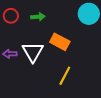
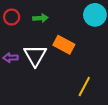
yellow line: (65, 76) -> (84, 86), moved

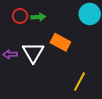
red circle: (12, 17) -> (20, 16), moved

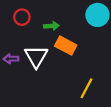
green arrow: (38, 17) -> (51, 26), moved

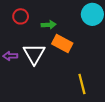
yellow line: (87, 88) -> (82, 84), turned -42

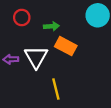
yellow line: (82, 84) -> (56, 89), moved

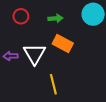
green arrow: (51, 26) -> (55, 18), moved

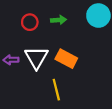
red circle: (21, 16) -> (30, 22), moved
orange rectangle: (63, 43) -> (66, 59), moved

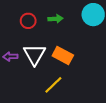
yellow line: (56, 90) -> (53, 85), turned 60

